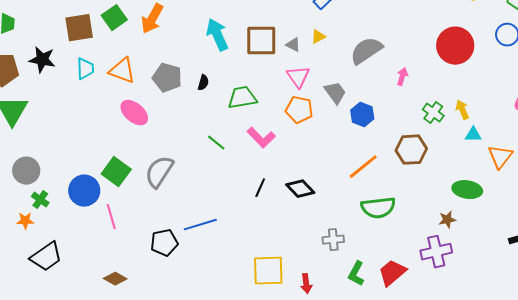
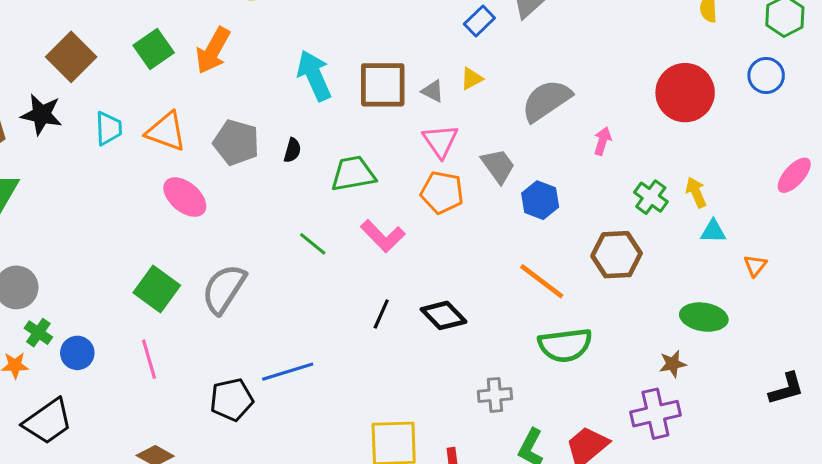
brown square: (79, 28) -> (71, 57), moved, turned -36
orange triangle: (500, 157) -> (755, 266), size x0.6
orange line: (363, 167) -> (542, 281), turned 76
blue circle: (84, 191) -> (77, 353), moved, size x0.7

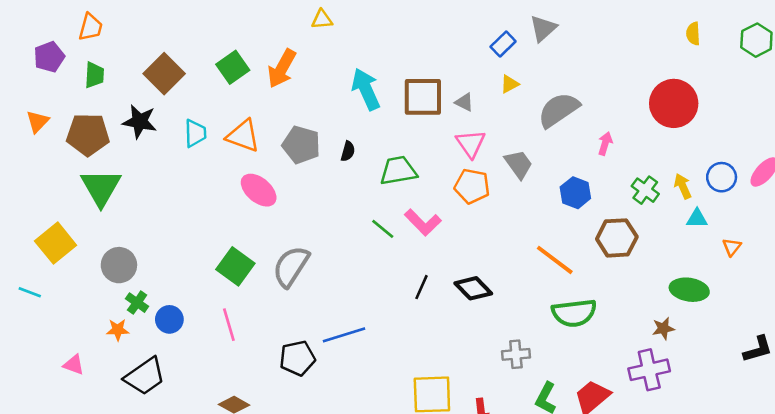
blue circle: (766, 75) -> (722, 177), moved
yellow triangle: (472, 79) -> (509, 84), moved
blue hexagon: (540, 200) -> (575, 193), moved
green line: (313, 244) -> (383, 229), moved

